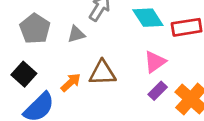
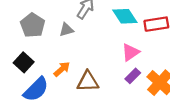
brown triangle: (102, 73) -> (88, 81), moved

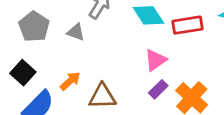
gray triangle: (66, 30) -> (76, 32), turned 35

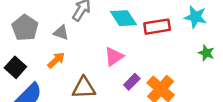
pink triangle: (155, 60) -> (114, 57), moved
orange arrow: (70, 81) -> (56, 60), moved

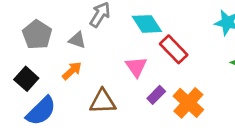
red rectangle: (157, 27) -> (174, 49), moved, turned 55
pink triangle: (114, 57) -> (136, 67), turned -30

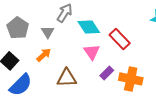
cyan diamond: (147, 24) -> (89, 27), moved
gray triangle: (77, 40) -> (48, 32), turned 40
orange cross: (188, 103) -> (131, 79), turned -30

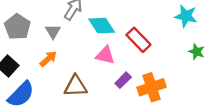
pink triangle: (92, 52) -> (105, 55), turned -42
orange cross: (131, 79) -> (152, 87), turned -30

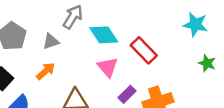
gray triangle: (53, 32) -> (51, 41), turned 42
pink triangle: (105, 55) -> (108, 67), turned 36

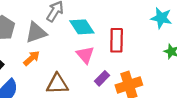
gray triangle: (51, 41) -> (36, 32), size x1.5
red rectangle: (144, 50) -> (117, 40), turned 45

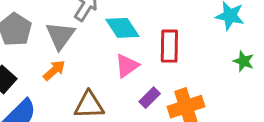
gray triangle: (36, 32) -> (60, 35), turned -35
pink triangle: (85, 55) -> (127, 66), turned 36

